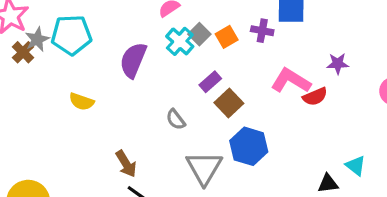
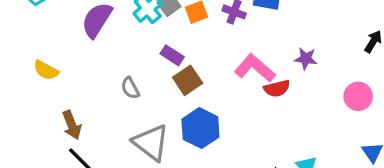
purple rectangle: (210, 82) -> (172, 55), turned 65
yellow semicircle: (82, 102) -> (46, 70), moved
gray triangle: (204, 168) -> (151, 143), turned -33

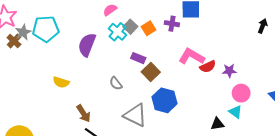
purple star: (306, 59) -> (229, 71), moved
pink circle: (358, 96) -> (241, 93), moved

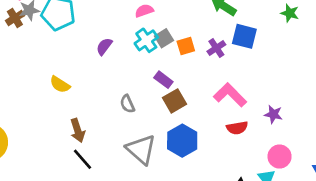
purple cross: (172, 24) -> (216, 48), turned 32
purple semicircle: (87, 45) -> (104, 46), size x0.6
red semicircle: (208, 67) -> (237, 128), moved
purple star: (229, 71) -> (273, 114), moved

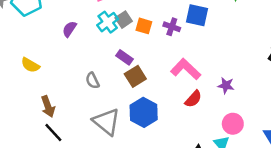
orange square: (186, 46) -> (144, 26), turned 35
purple cross: (216, 48) -> (172, 27), turned -35
red semicircle: (237, 128) -> (193, 99), turned -36

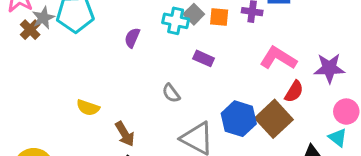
cyan cross: (108, 22) -> (176, 21), turned -30
yellow semicircle: (30, 65) -> (88, 108), moved
brown square: (135, 76) -> (274, 119), moved, size x1.4
purple star: (226, 86) -> (329, 68), size x1.5

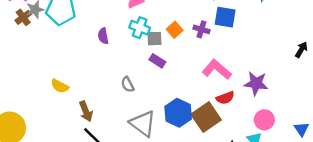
gray square: (194, 14) -> (155, 39), moved, turned 35
orange square: (219, 17) -> (175, 30), turned 35
purple semicircle: (132, 38) -> (103, 36), turned -42
red semicircle: (294, 91) -> (225, 98), turned 30

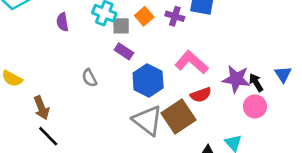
black arrow: (301, 50) -> (256, 82), moved, turned -63
blue hexagon: (178, 113) -> (148, 80), moved
pink circle: (264, 120) -> (255, 106), moved
gray triangle: (143, 123) -> (148, 120), moved
blue triangle: (301, 129) -> (283, 74), moved

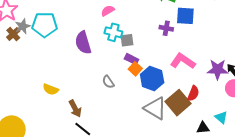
orange square: (144, 16) -> (135, 69), moved
purple semicircle: (63, 22) -> (83, 43), size x1.6
red semicircle: (201, 95) -> (193, 93), moved, turned -42

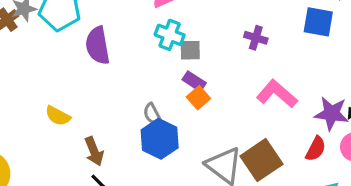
blue square: (185, 16) -> (318, 22), moved
purple semicircle: (83, 43) -> (98, 46), moved
blue hexagon: (152, 79) -> (160, 139), moved
red semicircle: (193, 93) -> (316, 149), moved

